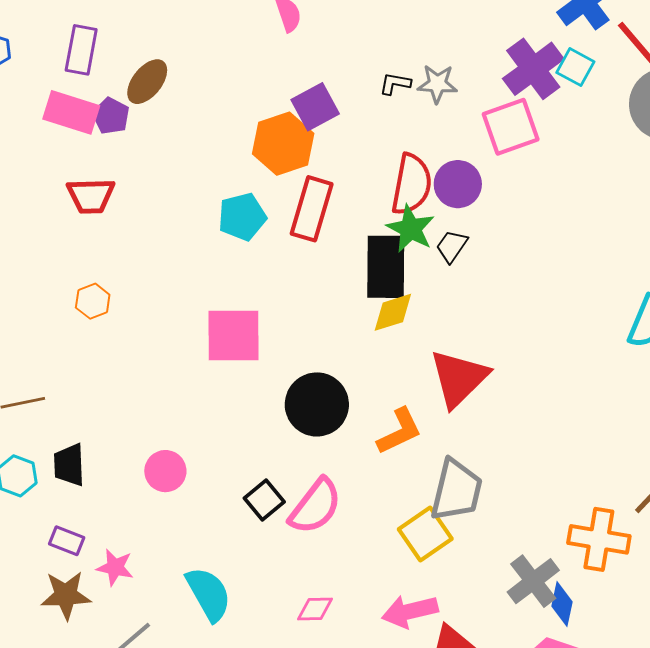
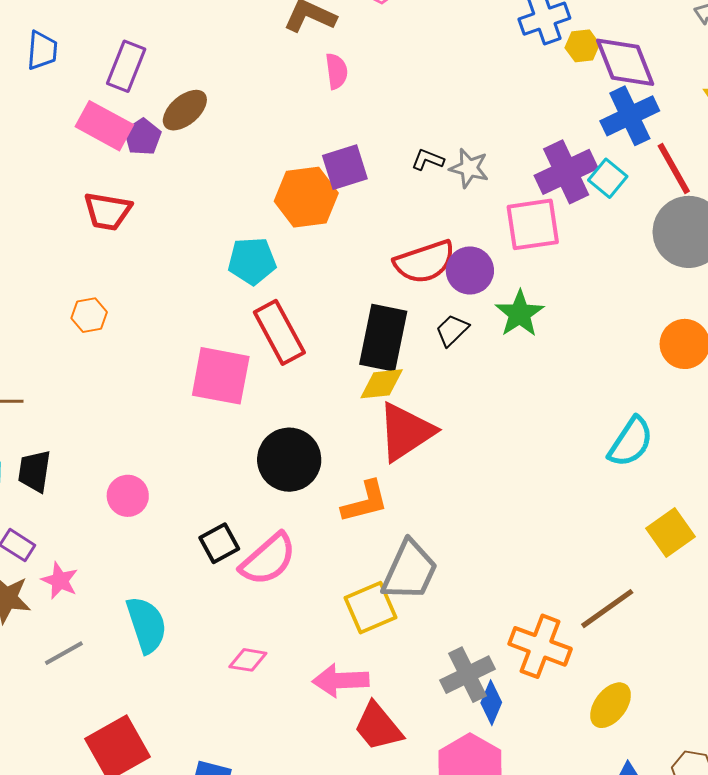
red semicircle: (412, 184) -> (424, 262), turned 50
red rectangle: (312, 209) -> (279, 332), moved, turned -56
green star: (411, 229) -> (520, 314), moved
red triangle: (459, 378) -> (406, 432), moved

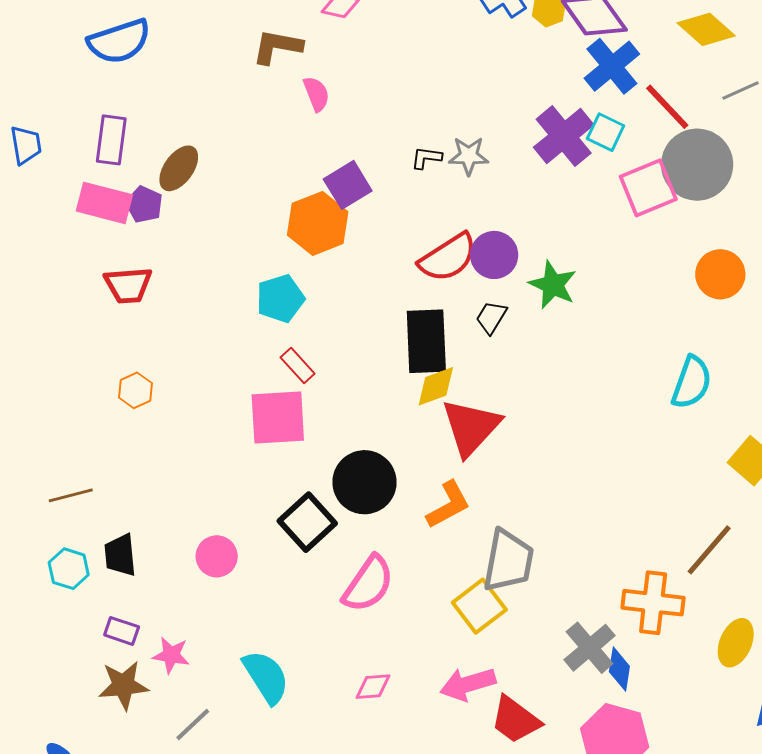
pink square: (533, 224) -> (648, 188), moved
red rectangle: (279, 332) -> (298, 366), moved, size x0.6
black square: (219, 543) -> (307, 522), moved, size x1.4

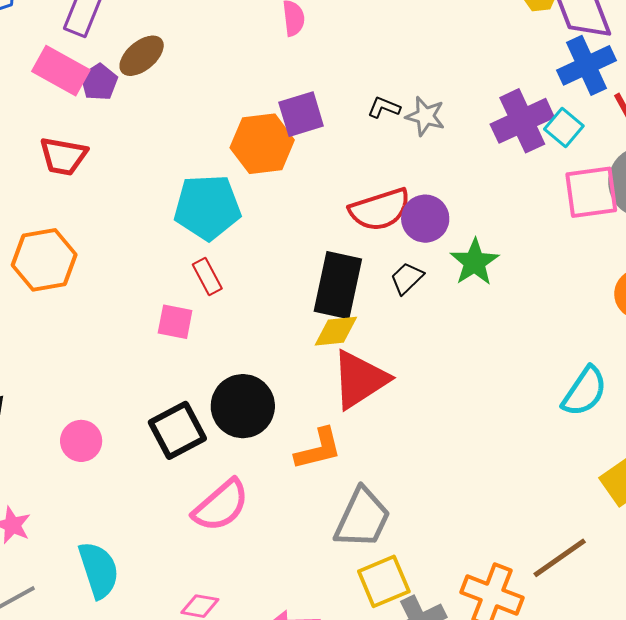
cyan pentagon: (280, 298) -> (207, 207), size x1.4
orange hexagon: (135, 390) -> (44, 260), size x1.8
pink square: (278, 418) -> (175, 322), size x0.6
yellow square: (479, 606) -> (384, 581), moved

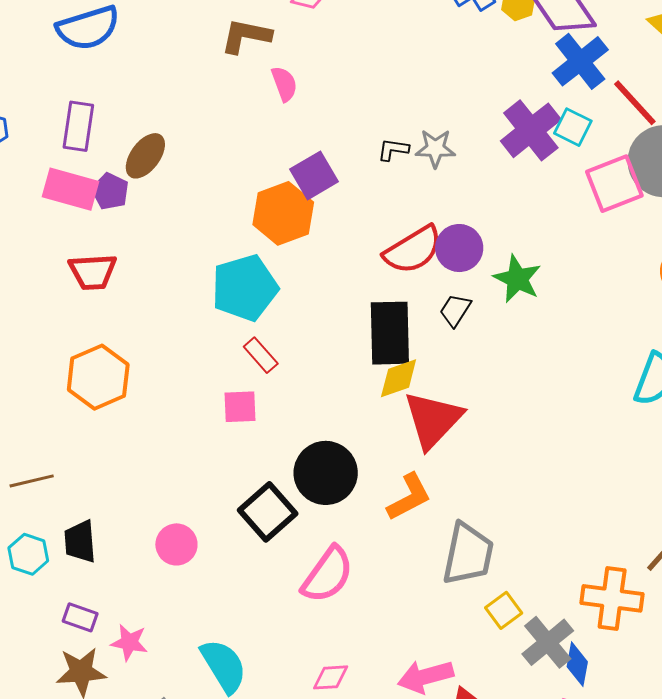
yellow square: (384, 581) -> (504, 610), size x0.7

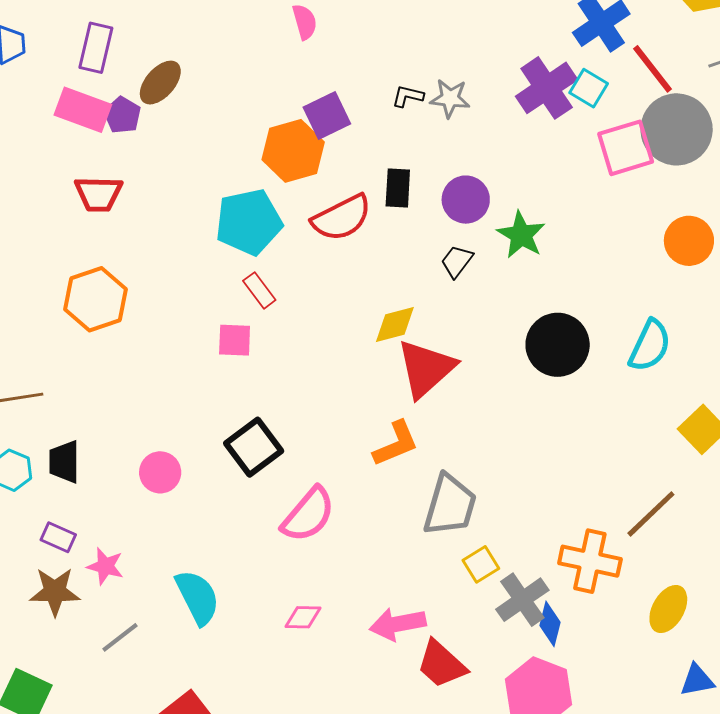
red semicircle: (413, 250) -> (342, 218), moved
black rectangle: (390, 333) -> (398, 188), moved, size x0.6
black circle: (326, 473) -> (558, 345), moved

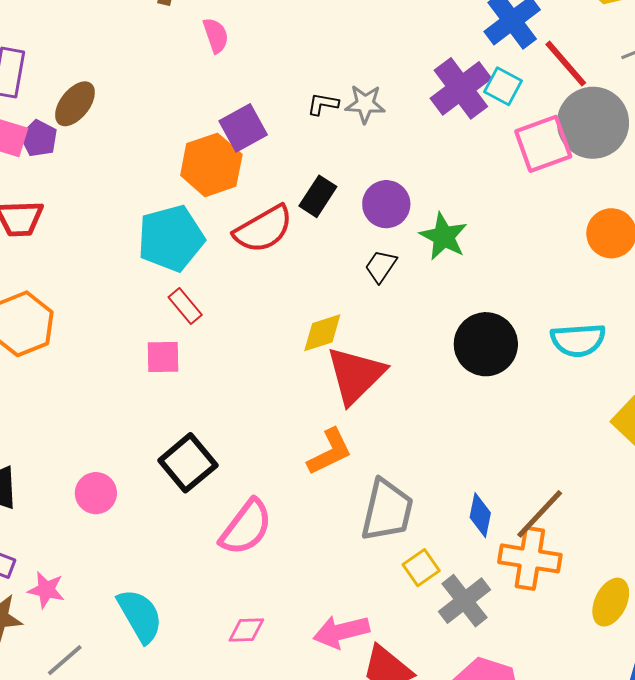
black rectangle: (398, 188) -> (318, 196), turned 33
cyan semicircle: (650, 346) -> (578, 340), turned 64
brown line: (651, 514) -> (540, 514), moved
blue diamond: (550, 624) -> (480, 515), moved

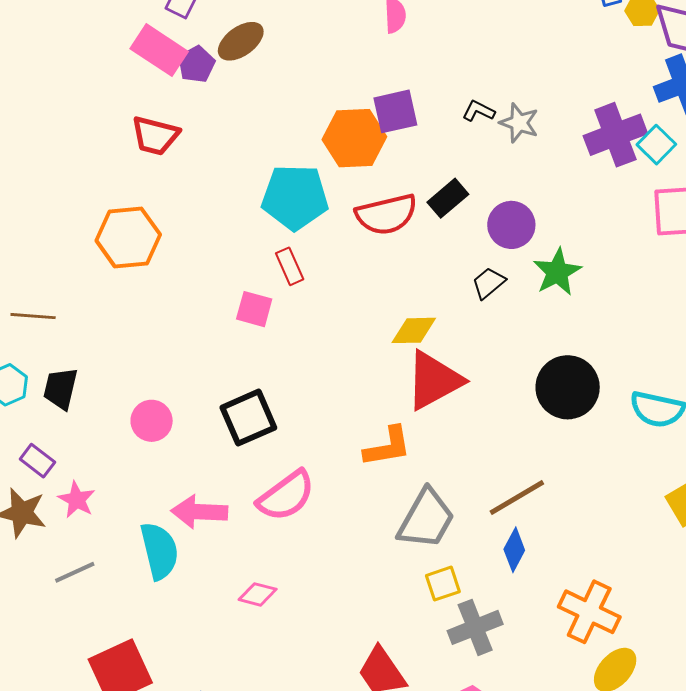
brown line: (540, 514) -> (517, 497), moved
orange cross: (530, 558) -> (589, 612), moved
pink arrow: (341, 632) -> (199, 512), moved

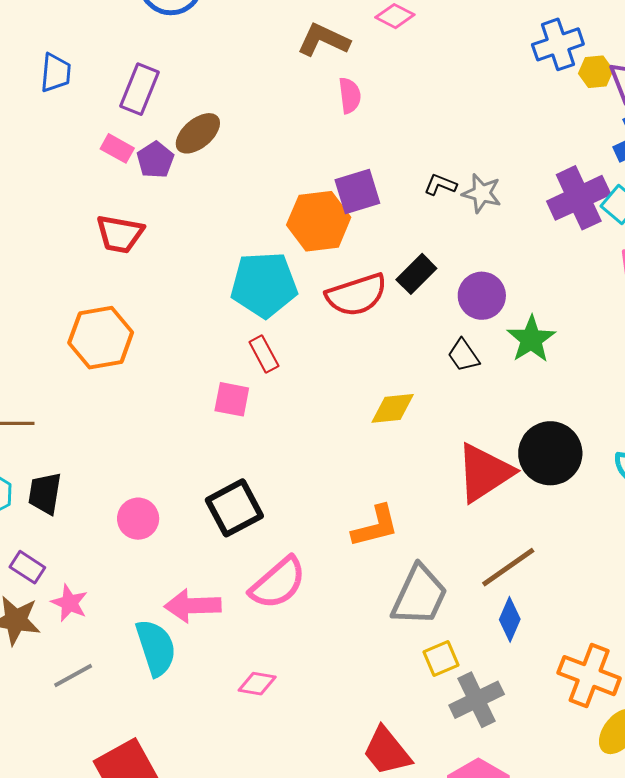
pink rectangle: (159, 50) -> (117, 148), size x0.6
black trapezoid: (489, 283) -> (464, 355), turned -81
red triangle: (434, 380) -> (484, 473), moved

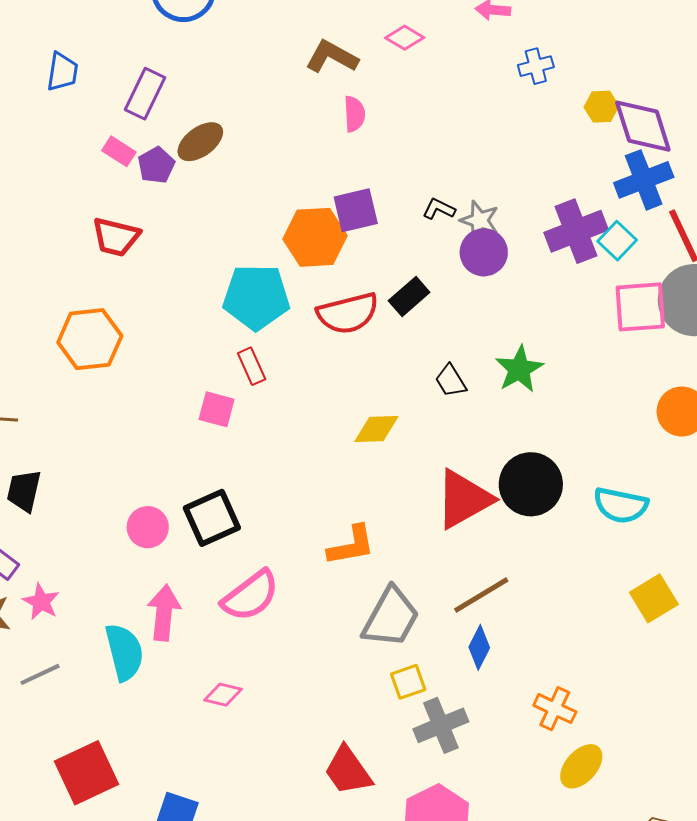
blue cross: (558, 44) -> (536, 66), moved, size x0.7
purple circle: (482, 296) -> (484, 252), moved
pink circle: (138, 519) -> (148, 527), moved
pink arrow: (193, 606) -> (164, 613), turned 94
orange cross: (589, 676) -> (555, 709), size x0.7

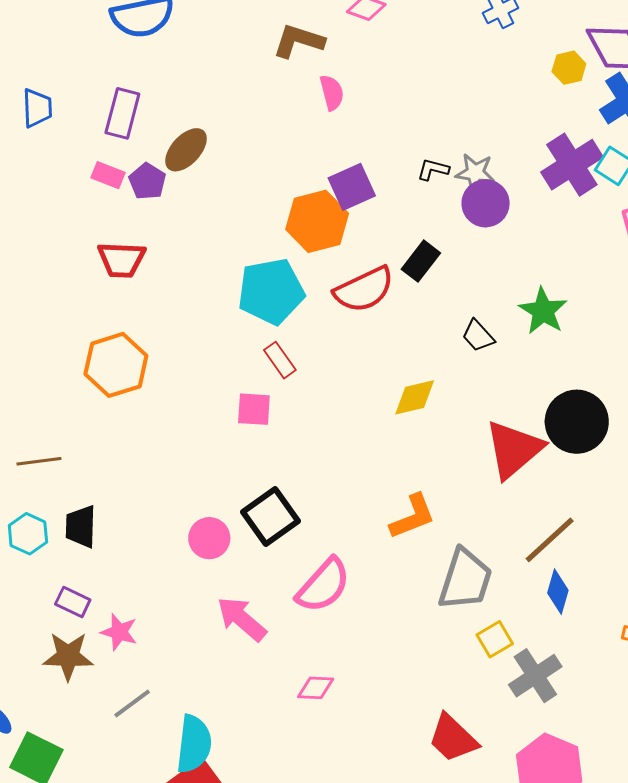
yellow hexagon: (601, 107) -> (569, 68), moved
pink arrow: (164, 613) -> (242, 619), turned -44
cyan semicircle: (124, 652) -> (194, 744), moved, turned 32

